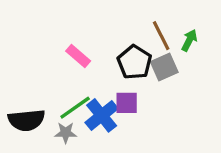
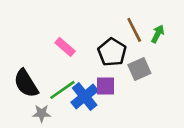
gray square: (164, 67) -> (139, 69), moved
black semicircle: (27, 120) -> (26, 83), moved, turned 64
gray star: (66, 133) -> (42, 113), moved

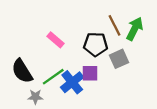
green arrow: (158, 34) -> (135, 29), size x1.5
black pentagon: (112, 52) -> (96, 44), turned -30

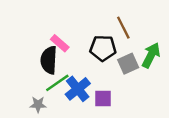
green arrow: (135, 29) -> (151, 55), moved
black semicircle: (22, 71) -> (49, 60), moved, turned 35
purple square: (90, 73) -> (103, 99), moved

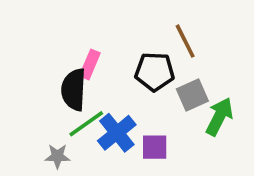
pink rectangle: (60, 43) -> (90, 64), turned 72
green arrow: (151, 55) -> (219, 117), moved

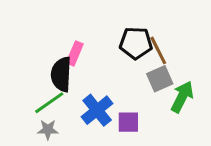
brown line: (185, 41) -> (158, 50), moved
black pentagon: (155, 72) -> (136, 43), moved
green line: (86, 124) -> (49, 103), moved

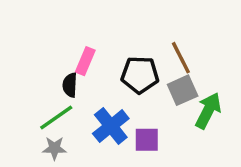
black pentagon: (136, 43) -> (140, 75), moved
black semicircle: (61, 74) -> (70, 85), size x0.6

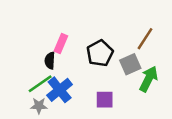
brown line: (181, 58) -> (145, 39), moved, turned 60
black pentagon: (140, 75) -> (100, 53), turned -30
blue cross: (111, 126) -> (60, 90), moved

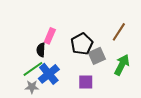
gray square: (130, 64) -> (97, 56), moved

